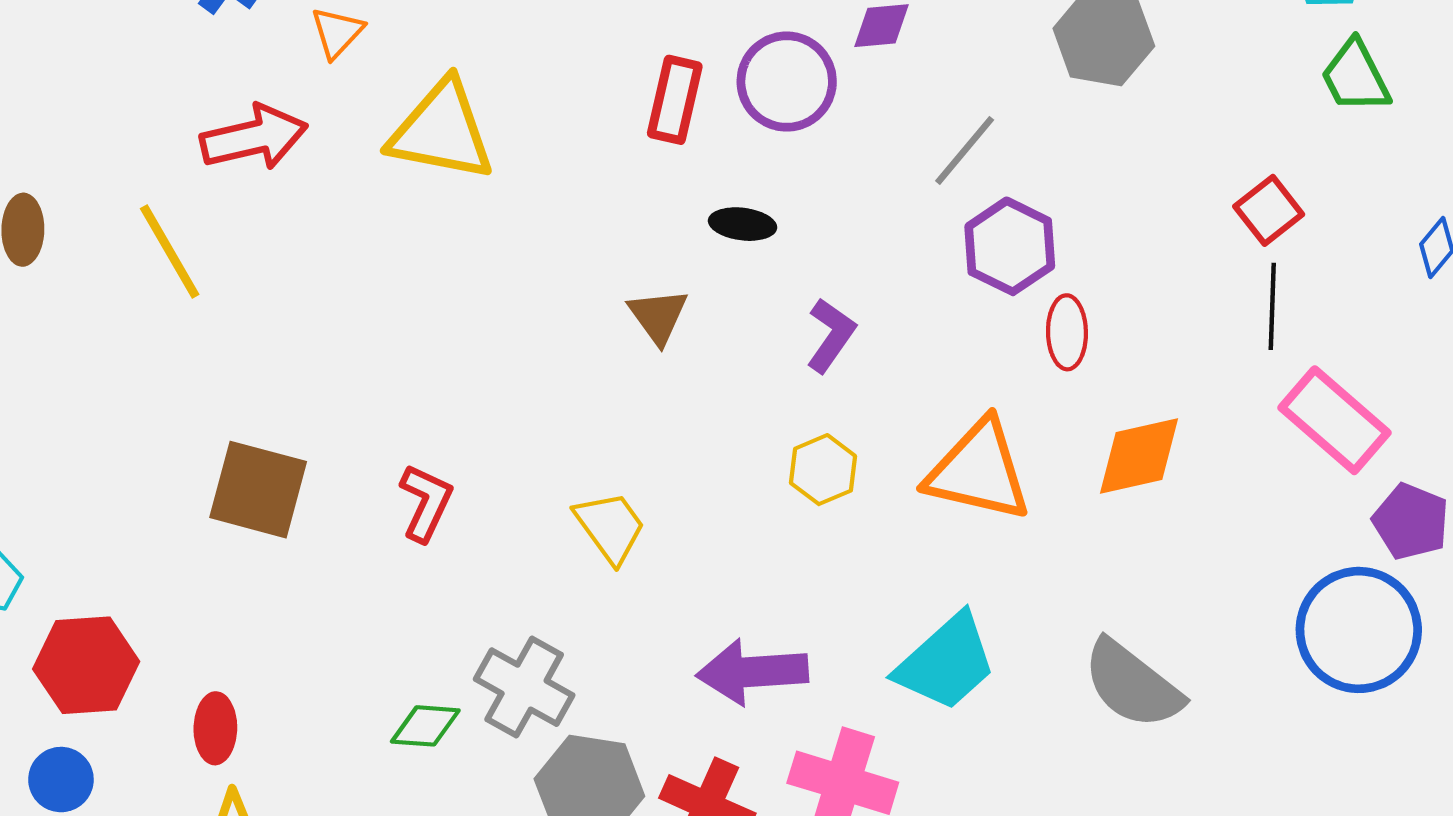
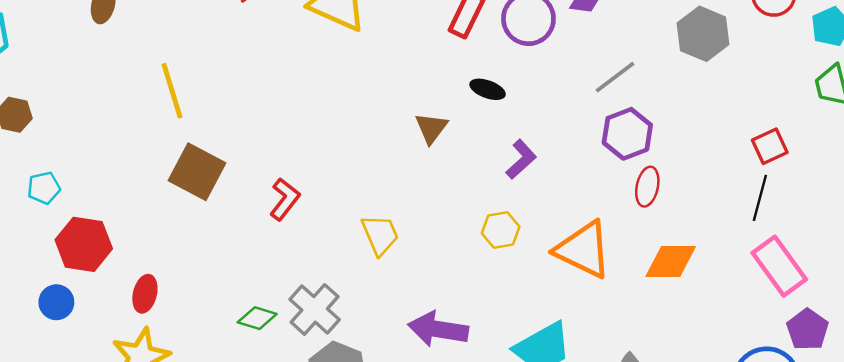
yellow line: (170, 251) -> (172, 91), moved

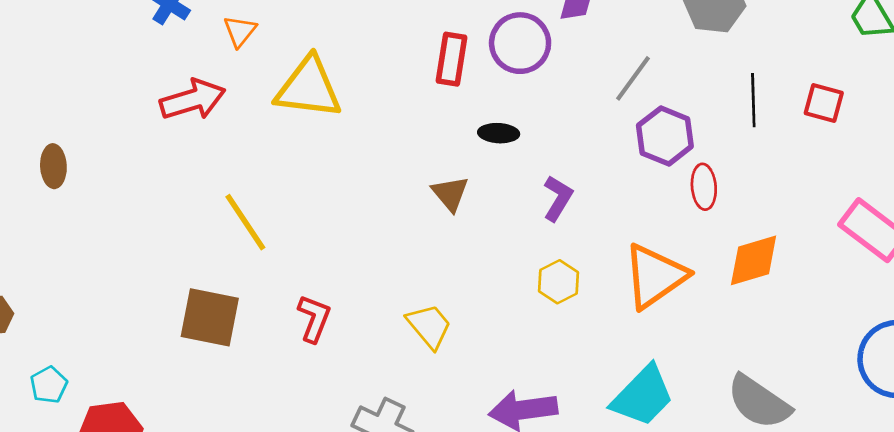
yellow line: (172, 91) -> (245, 222), moved
red square: (770, 146) -> (824, 103), turned -33
black line: (760, 198) -> (753, 100), moved
orange triangle: (583, 250) -> (655, 276), turned -44

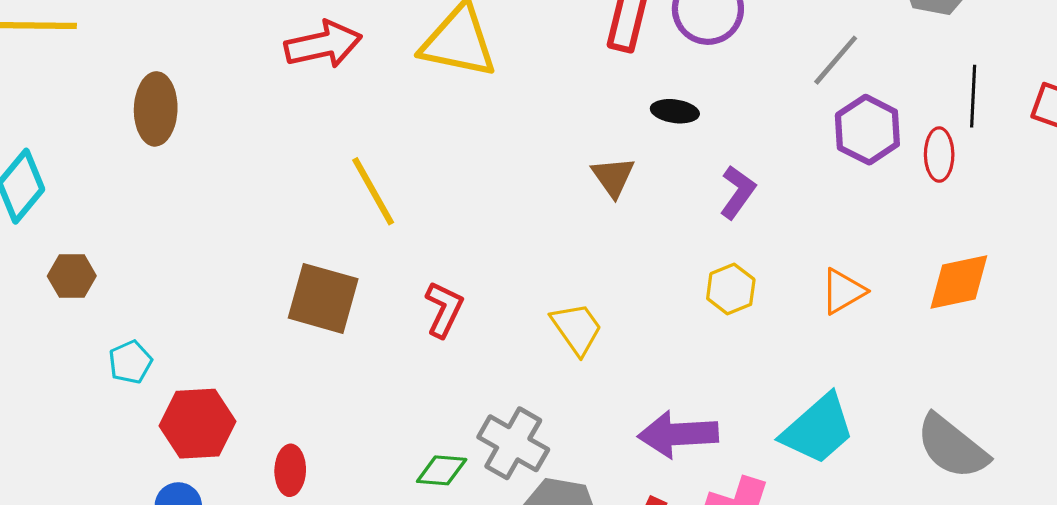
brown ellipse: (53, 166) -> (156, 109), size x1.4
red ellipse: (704, 187) -> (939, 155), moved
orange triangle: (655, 276) -> (843, 291), size x0.6

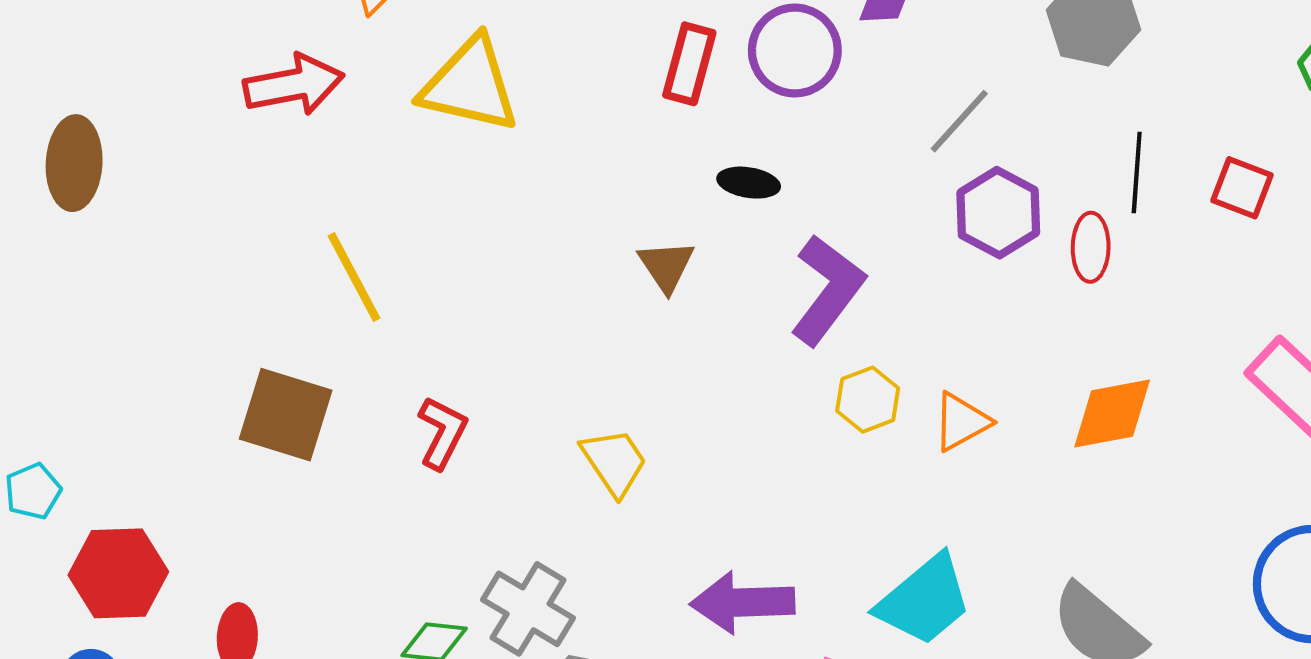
purple L-shape: (738, 192) -> (828, 290), size x1.6
yellow hexagon: (731, 289) -> (868, 400), moved

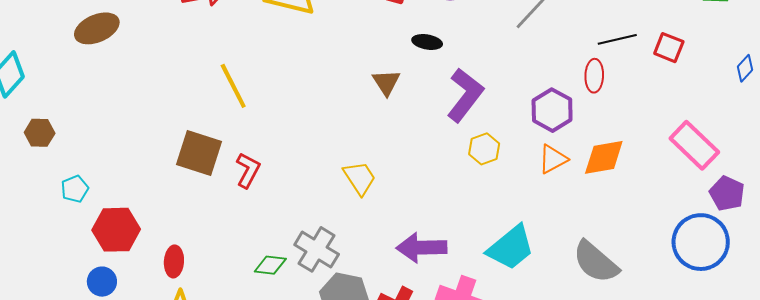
brown ellipse: (74, 163) -> (97, 28), turned 63
black line: (1137, 172) -> (617, 39), turned 72
purple hexagon: (998, 213) -> (552, 110), moved
orange triangle: (961, 422) -> (553, 159), moved
red L-shape: (442, 433) -> (248, 170), moved

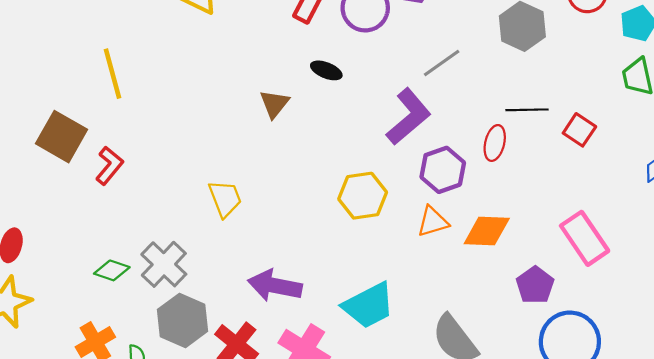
purple L-shape: (465, 95) -> (408, 117), moved
yellow hexagon: (484, 149) -> (363, 196), size x1.4
purple pentagon: (727, 193) -> (535, 285), moved

